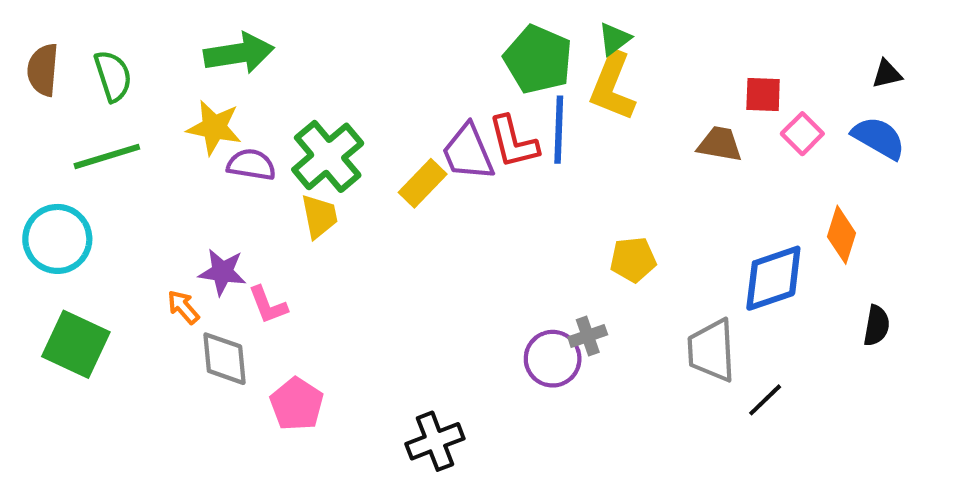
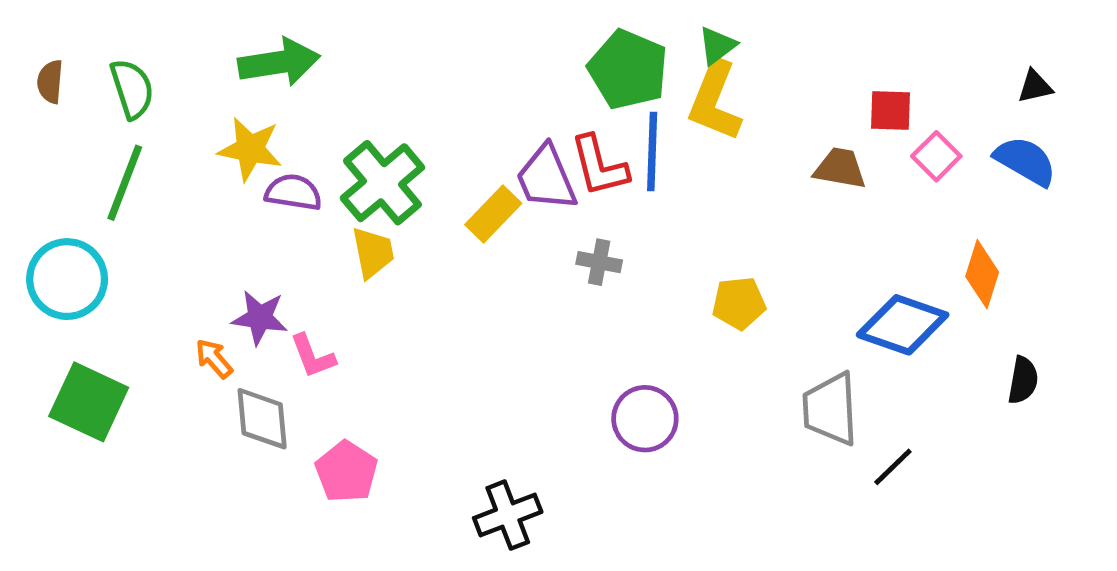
brown semicircle: (43, 70) -> (50, 82), size x0.7
green line: (107, 156) -> (125, 183), turned -52
blue diamond: (773, 278) -> (903, 325), turned 38
gray cross: (588, 336) -> (599, 262), moved, turned 30

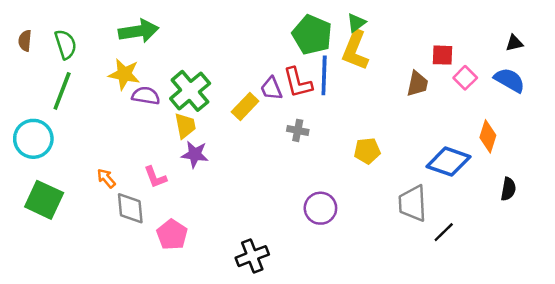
brown trapezoid: (840, 168) -> (417, 84), turned 92
purple trapezoid: (546, 178) -> (271, 89), size x0.7
purple star: (260, 318) -> (195, 154), moved

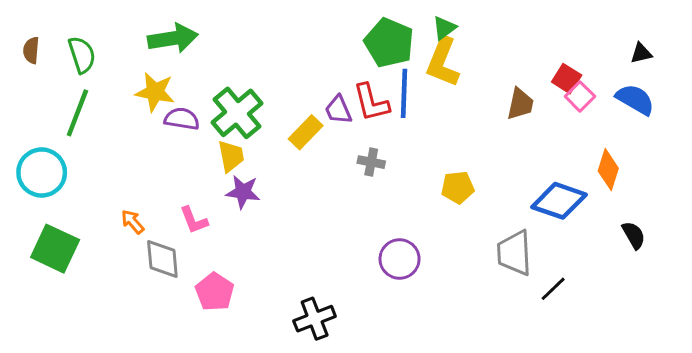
red square: (442, 55) -> (567, 79), moved, turned 30
black semicircle: (508, 189) -> (634, 235), turned -40

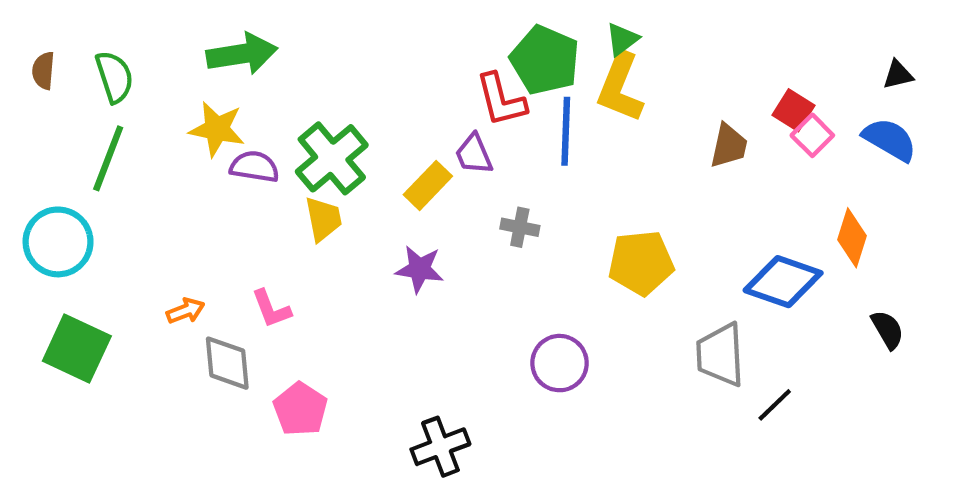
red L-shape: (371, 102) -> (501, 100), moved
yellow pentagon: (458, 187) -> (641, 263), size x1.4
purple star: (243, 192) -> (420, 269), moved
orange arrow: (133, 222) -> (186, 311), turned 110

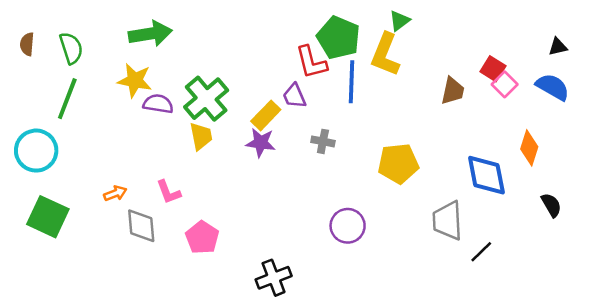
green triangle: (622, 39) -> (399, 21), moved
purple star: (420, 269) -> (261, 143), moved
blue diamond: (783, 282) -> (486, 175), turned 60
pink pentagon: (300, 409) -> (202, 237), moved

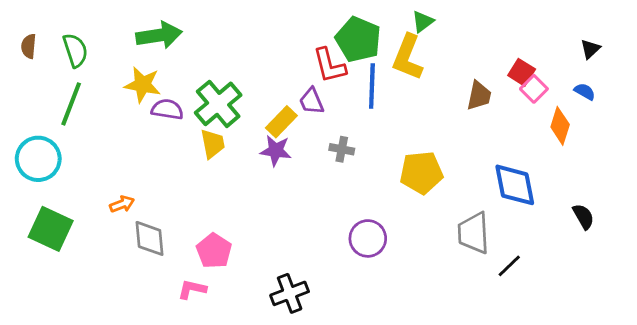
black triangle: (558, 47) -> (590, 49), turned -30
blue semicircle: (553, 87) -> (585, 92), size x0.6
orange diamond: (529, 148) -> (560, 126), moved
pink L-shape: (169, 192) -> (192, 289), moved, turned 124

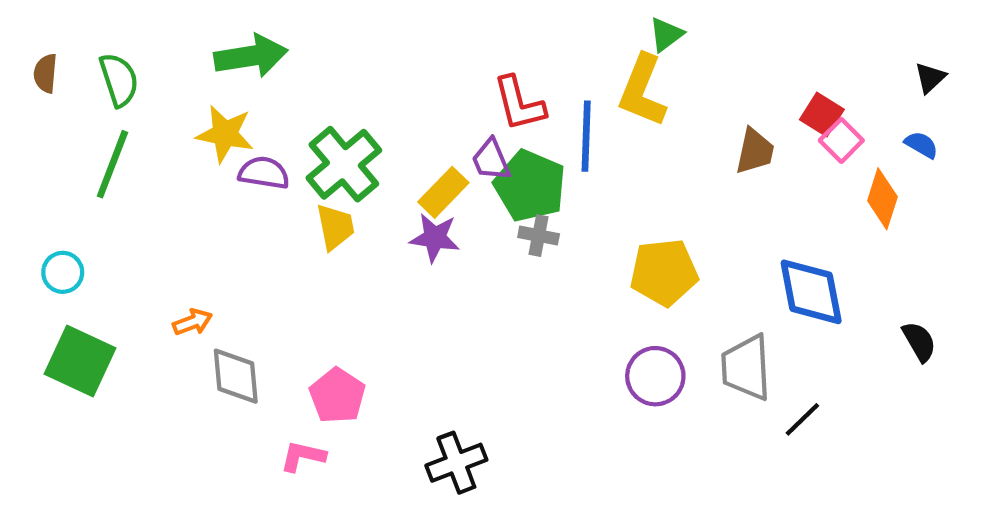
green pentagon: (358, 39) -> (530, 186), moved
cyan circle: (38, 159) -> (63, 272), moved, size x0.6
purple circle: (368, 238) -> (655, 376), moved

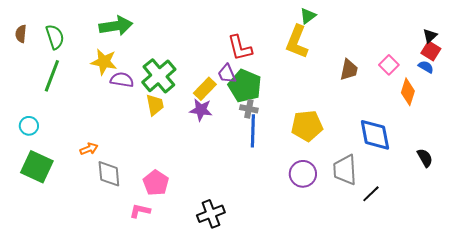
red square: (822, 114) -> (431, 51), moved
blue line: (586, 136) -> (253, 131), moved

